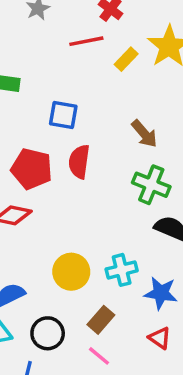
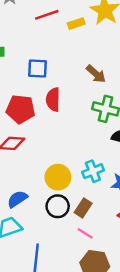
yellow rectangle: (126, 59) -> (76, 24), turned 35
black circle: (48, 333) -> (58, 206), moved

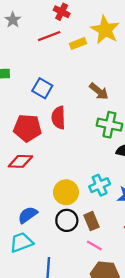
blue square: (38, 69) -> (42, 88), turned 30
brown rectangle: (83, 208) -> (91, 221), turned -54

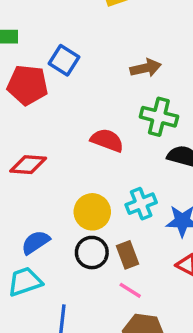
brown arrow: (99, 91) -> (146, 68), turned -54
red semicircle: (58, 118) -> (107, 140), moved, turned 110
red pentagon: (27, 128) -> (28, 85), moved

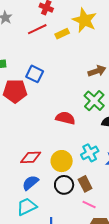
brown arrow: (146, 68) -> (97, 71), moved
green cross: (159, 117) -> (94, 101), turned 35
red diamond: (28, 165) -> (31, 157), moved

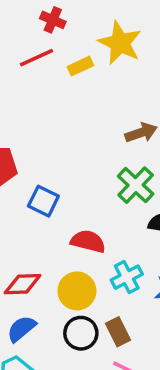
blue square: (35, 74) -> (43, 201), moved
red semicircle: (65, 118) -> (88, 241), moved

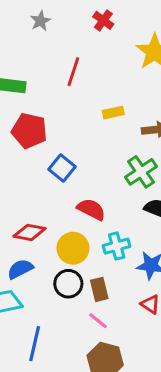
red line: (37, 58) -> (73, 72), moved, turned -60
yellow rectangle: (80, 66) -> (113, 113), moved

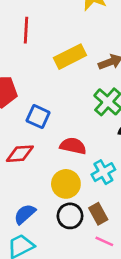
yellow rectangle: (113, 113) -> (70, 57), size x1.6
red diamond: (29, 232) -> (20, 154), moved

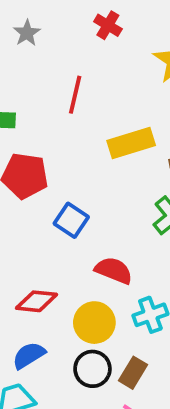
red diamond: (20, 154) -> (36, 301), moved
brown rectangle: (98, 214) -> (133, 373), turned 50

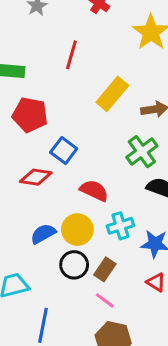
yellow rectangle: (131, 143) -> (112, 94), turned -36
red diamond: (36, 301) -> (36, 177), moved
blue semicircle: (29, 355) -> (43, 234), moved

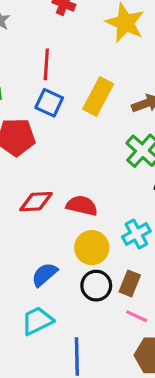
blue square: (64, 151) -> (49, 103), moved
red semicircle: (94, 190) -> (82, 206), moved
blue semicircle: (43, 234) -> (44, 275), moved

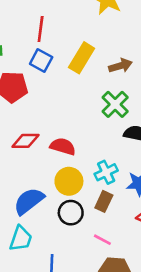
blue semicircle: (44, 275) -> (29, 201), size x1.4
brown rectangle: (130, 283) -> (104, 201), moved
cyan trapezoid: (37, 321) -> (21, 239), turned 132

